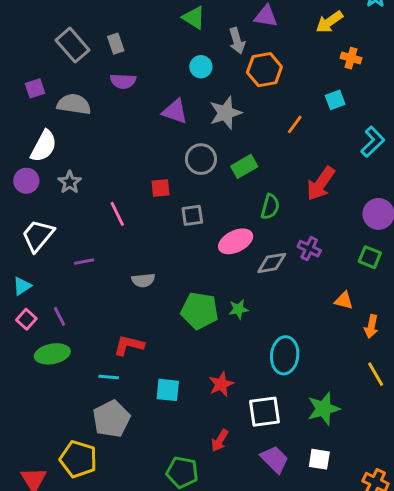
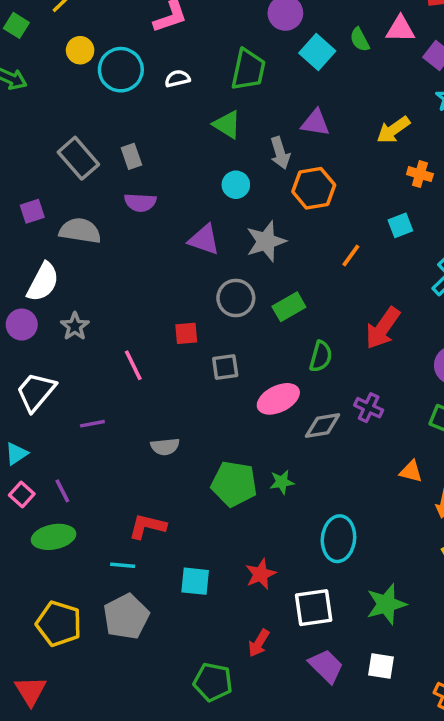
yellow pentagon: (78, 459) -> (59, 624), moved

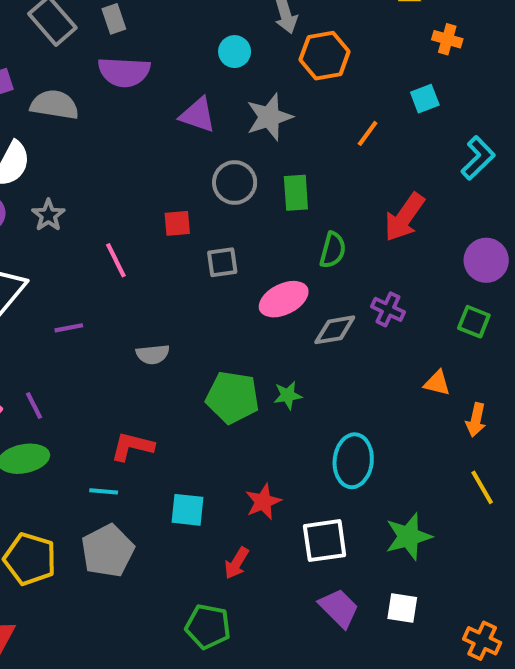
purple semicircle: (140, 202) -> (124, 72), size x1.4
green rectangle: (289, 307) -> (296, 193), turned -64
red arrow: (259, 643) -> (237, 563), moved

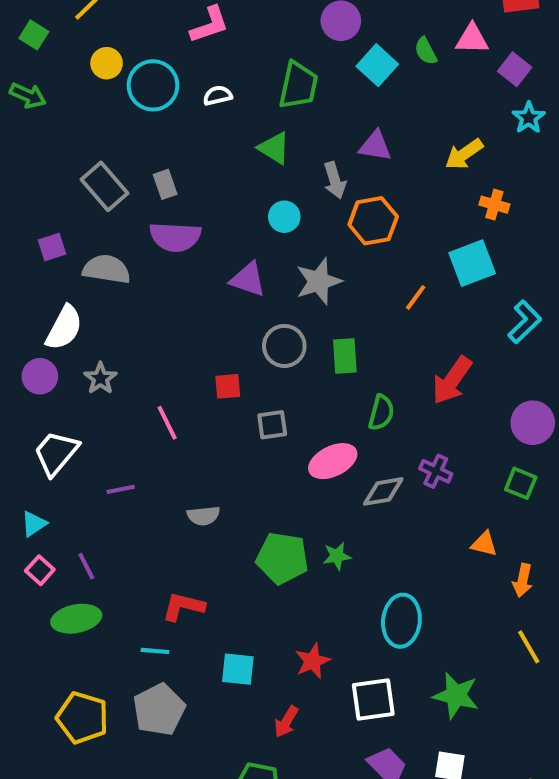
cyan square: (425, 99) -> (472, 263), size x1.6
green star: (408, 536) -> (456, 695), turned 30

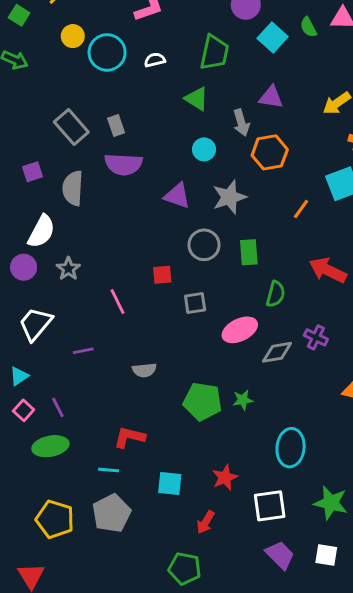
gray semicircle: (107, 269) -> (73, 188), turned -96
red arrow: (452, 380) -> (328, 270), turned 81

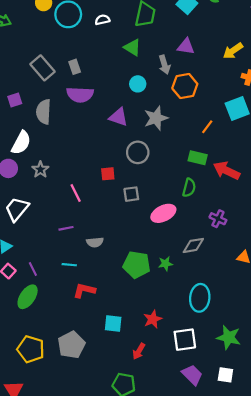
green rectangle: (249, 252) -> (198, 158), moved, turned -72
purple line: (83, 351) -> (66, 228), moved
gray diamond: (277, 352) -> (193, 245), moved
green ellipse: (50, 446) -> (28, 297), turned -45
cyan line: (109, 470) -> (69, 265), moved

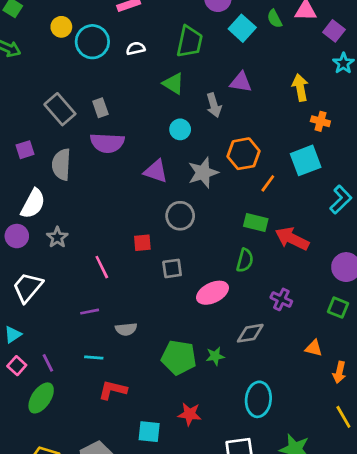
yellow arrow: (233, 51) -> (300, 88), turned 114
orange hexagon: (185, 86) -> (244, 154), moved
red star: (153, 319) -> (190, 414), moved, turned 30

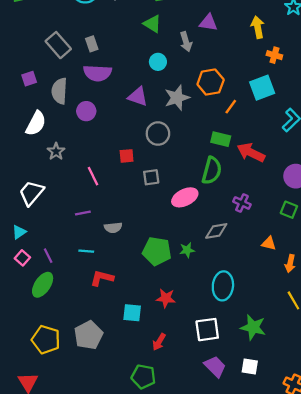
purple circle: (17, 236) -> (86, 111), moved
green semicircle: (245, 260) -> (212, 170), size x1.4

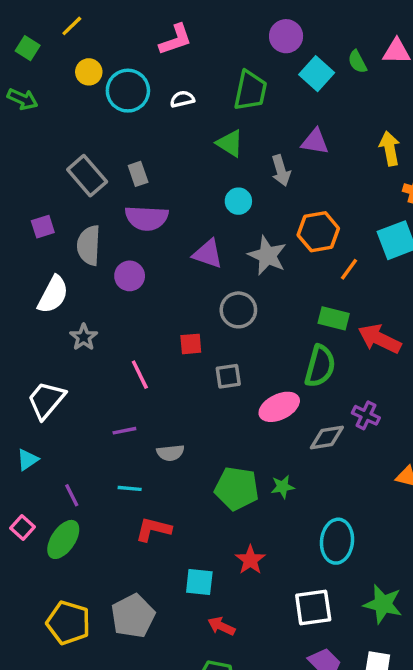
gray star: (177, 98) -> (267, 256), turned -30
gray diamond: (216, 231) -> (327, 437), moved
pink square: (22, 258) -> (22, 528), moved
red star: (166, 298) -> (250, 560), turned 30
red arrow: (159, 342) -> (221, 626), moved, turned 84

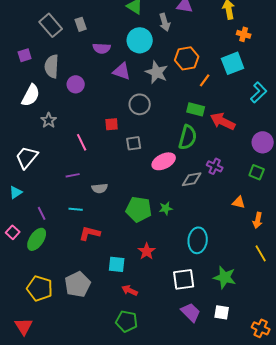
cyan circle: (238, 201) -> (140, 40), size x1.6
purple semicircle: (147, 218) -> (102, 48), moved, size x0.7

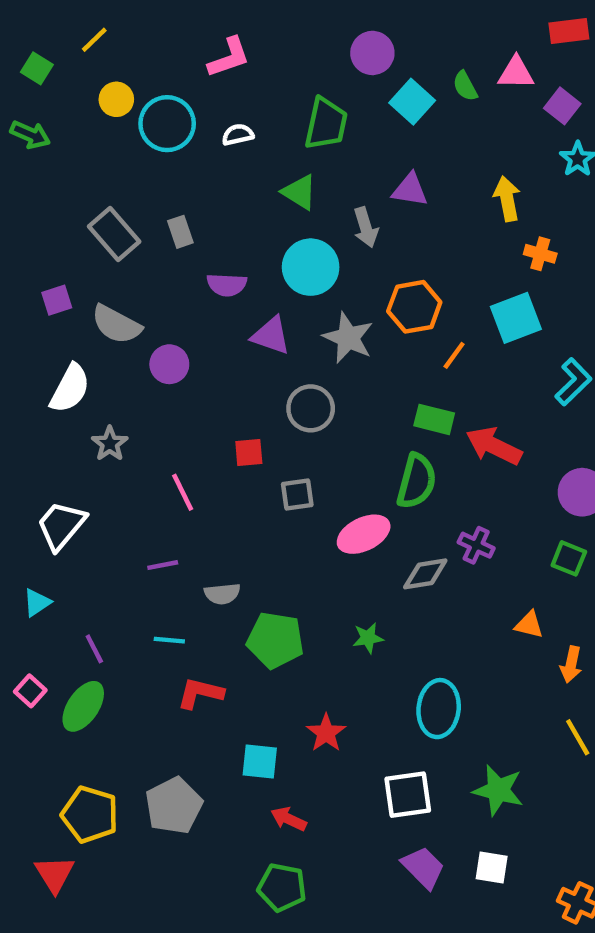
gray semicircle: (52, 66) -> (116, 324), turned -65
green pentagon: (139, 209) -> (275, 640), moved
red triangle: (24, 326) -> (55, 874), moved

